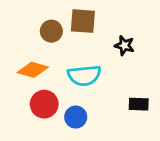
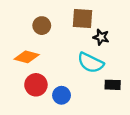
brown square: (83, 21) -> (82, 19), moved
cyan semicircle: (84, 76) -> (91, 63), moved, turned 32

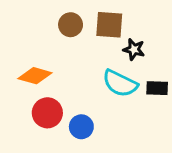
brown circle: (42, 26) -> (71, 25), moved
black rectangle: (113, 85) -> (157, 88), moved

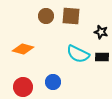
black star: (134, 49) -> (101, 32), moved
red circle: (47, 113) -> (23, 87), moved

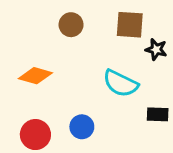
brown square: (71, 16) -> (130, 25), moved
black rectangle: (102, 57) -> (158, 114), moved

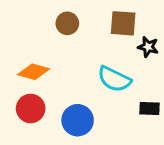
blue circle: (82, 127) -> (78, 120), size x1.4
red circle: (35, 135) -> (31, 108), moved

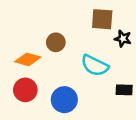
brown circle: (67, 23) -> (56, 42), moved

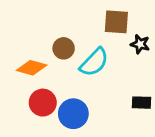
cyan semicircle: (95, 65) -> (94, 62), moved, turned -72
red circle: (25, 90) -> (43, 103), moved

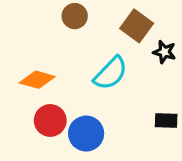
brown square: (116, 22) -> (137, 26), turned 32
brown circle: (64, 48) -> (75, 16), moved

